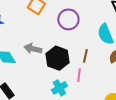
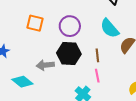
black hexagon: (58, 58) -> (69, 54), moved

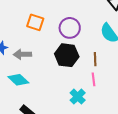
gray arrow: (45, 65) -> (22, 54), moved

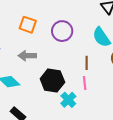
gray arrow: (22, 54) -> (27, 56), moved
black hexagon: (67, 55) -> (52, 81), moved

